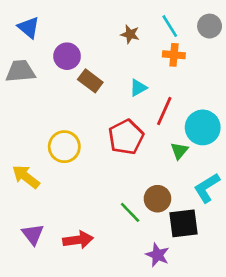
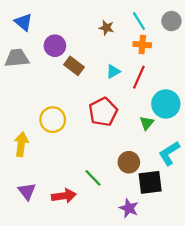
red line: (164, 111) -> (139, 77), moved
yellow arrow: (26, 177) -> (21, 144), turned 60
green line: (130, 212) -> (93, 178), moved

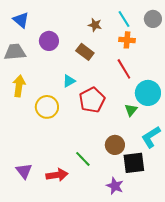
brown rectangle: (74, 66) -> (85, 52), moved
cyan triangle: (113, 71) -> (69, 81), moved
red line: (139, 77) -> (124, 69), turned -55
yellow arrow: (21, 144) -> (19, 86), moved

